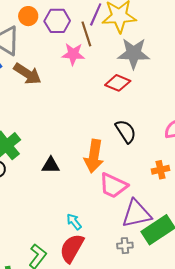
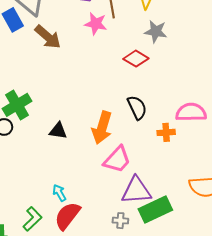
gray star: (134, 53) -> (156, 31), size x0.7
orange cross: (161, 170) -> (166, 132), moved
pink trapezoid: (113, 186) -> (117, 160), turned -80
cyan arrow: (74, 222) -> (59, 193), moved

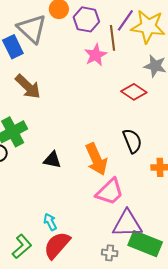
pink star: (96, 24) -> (96, 55), turned 30
brown arrow: (48, 37) -> (28, 87), moved
orange arrow: (102, 128) -> (96, 159), turned -44
green rectangle: (155, 209) -> (145, 244), turned 44

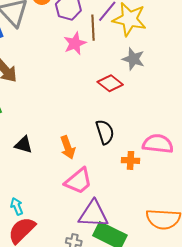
orange arrow: (96, 159) -> (68, 147), size x0.7

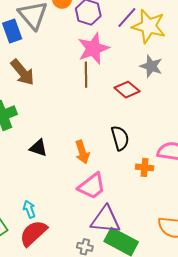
brown line: (93, 28) -> (86, 75), moved
pink star: (75, 43) -> (93, 49), size x1.4

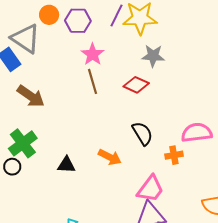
pink star: (93, 49) -> (93, 54), size x0.7
orange arrow: (82, 152) -> (110, 157), turned -30
pink trapezoid: (92, 186) -> (150, 189), moved

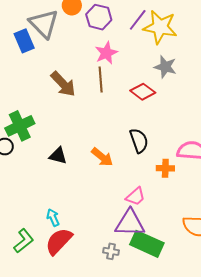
brown arrow: (31, 96) -> (63, 84), moved
pink trapezoid: (150, 189) -> (135, 196), size x0.7

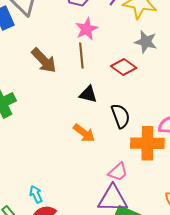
black triangle: (58, 156) -> (88, 94), moved
orange cross: (165, 168) -> (147, 143), size x1.8

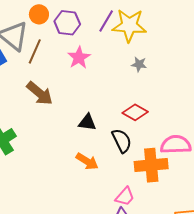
gray star: (146, 42) -> (139, 64), size x0.7
brown line: (81, 56) -> (35, 51), moved, turned 35
red diamond: (124, 67) -> (135, 112), moved

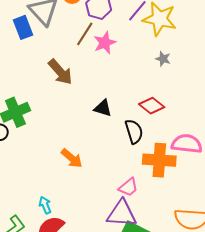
brown line: (35, 51) -> (85, 34), moved
orange arrow: (87, 161) -> (72, 158), moved

